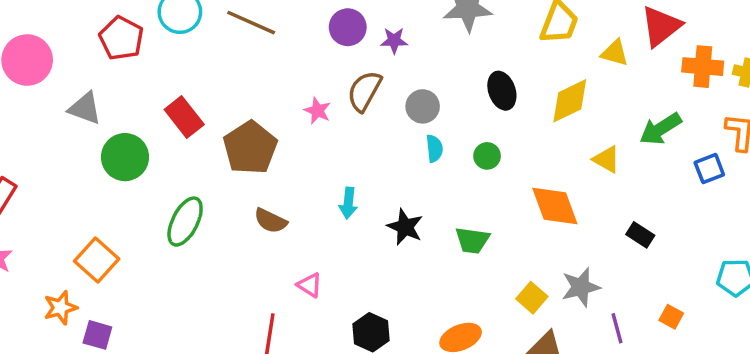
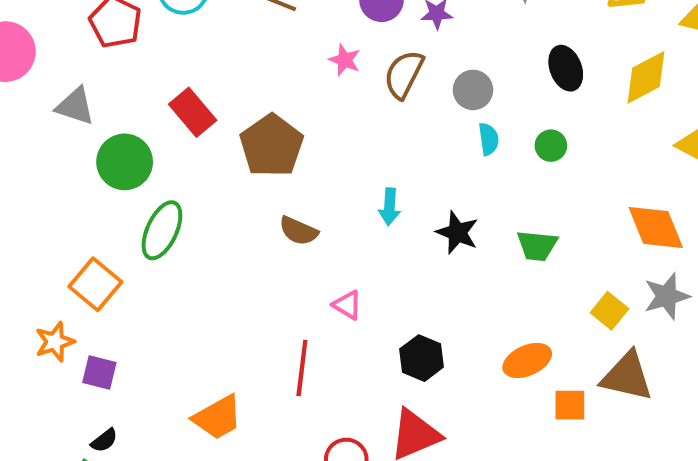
pink star: (317, 111) -> (345, 60), moved
orange diamond: (555, 206) -> (656, 227), moved
green ellipse: (185, 222) -> (162, 230), moved

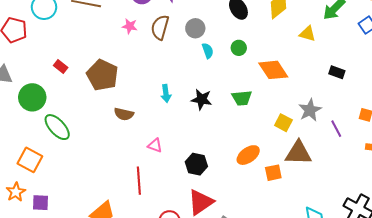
red rectangle: (193, 112) -> (61, 66), size x0.6
orange diamond: (656, 227) -> (273, 70), moved
green ellipse: (162, 230) -> (57, 127), turned -56

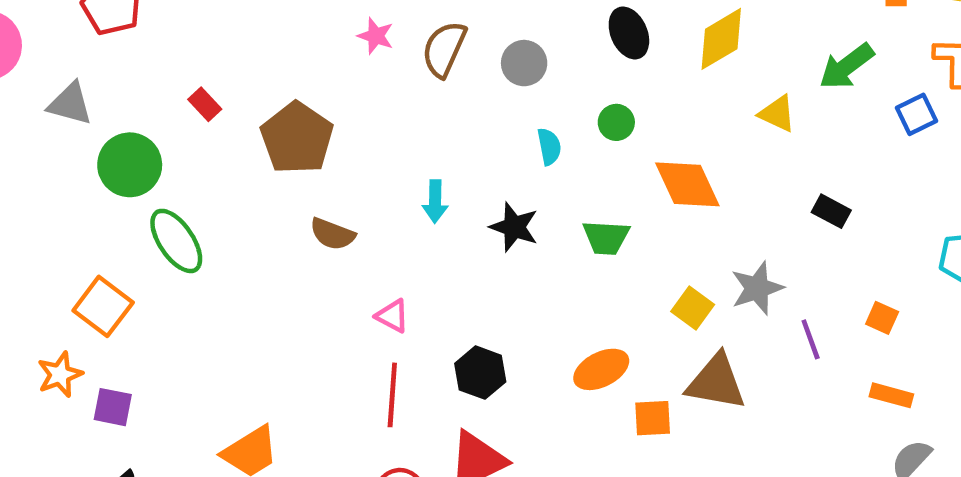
cyan semicircle: (208, 51) -> (549, 147), moved
red line: (139, 181) -> (392, 395), moved

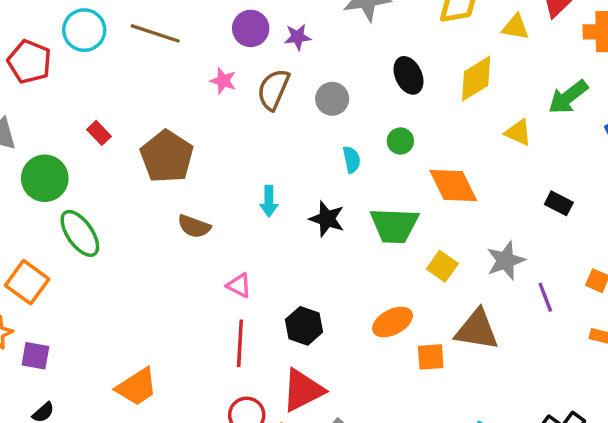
green trapezoid: (606, 238) -> (394, 225), size x1.4
yellow square: (693, 308) -> (442, 266), moved

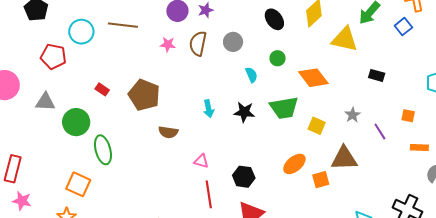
yellow triangle: (518, 132) -> (345, 39), size x1.6
green ellipse: (80, 233) -> (103, 150), turned 32
gray star: (506, 261) -> (353, 115), size x0.7

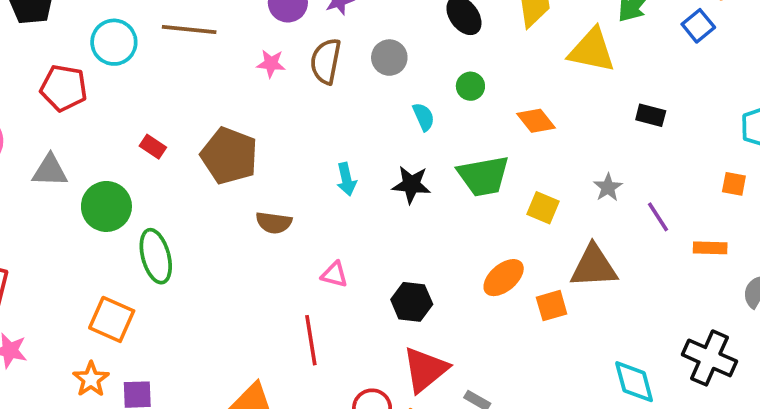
orange diamond: (313, 78) -> (536, 121), size x0.7
orange square: (408, 116) -> (734, 184), moved
orange rectangle: (419, 147) -> (710, 248), moved
red line: (209, 194) -> (311, 340), moved

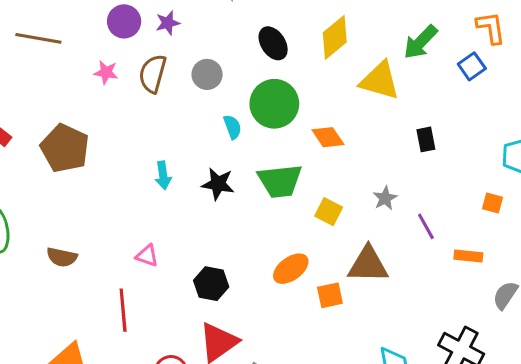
green circle: (470, 86) -> (274, 104), size x2.0
black rectangle: (651, 115) -> (426, 139), turned 60
brown semicircle: (274, 223) -> (62, 257), moved

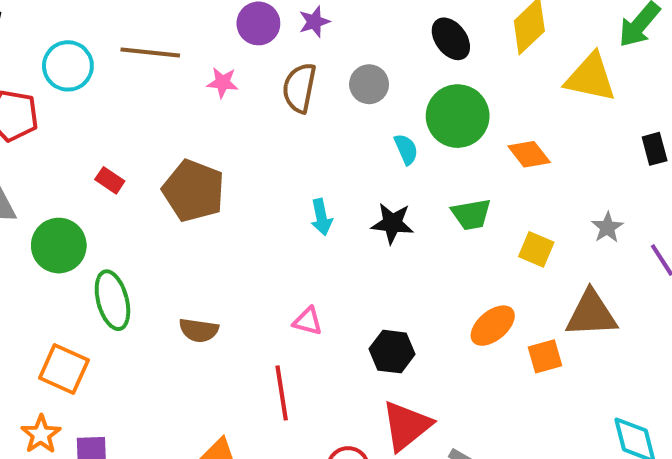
pink star: (106, 72) -> (223, 83), moved
green trapezoid: (280, 181) -> (471, 214), size x0.7

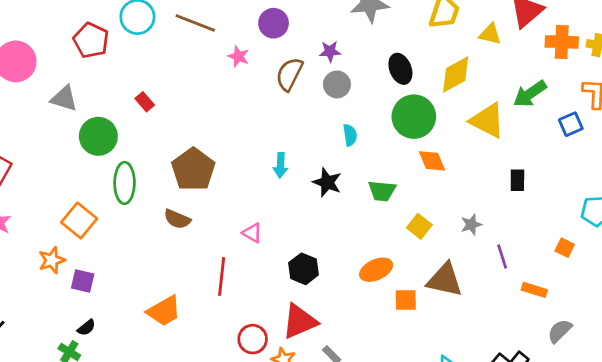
purple star: (314, 22) -> (330, 51), moved
green circle: (458, 116) -> (414, 117), moved
brown pentagon: (193, 191) -> (193, 169), moved

